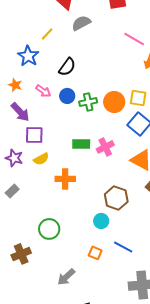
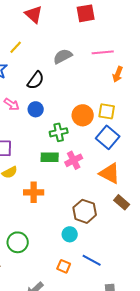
gray semicircle: (81, 23) -> (63, 56), moved
pink line: (134, 39) -> (103, 52), turned -35
green cross: (88, 102) -> (59, 132), moved

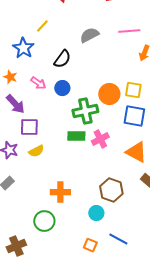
green cross: (59, 132) -> (85, 111), size x1.4
blue square: (108, 137) -> (134, 116), turned -30
orange cross: (34, 192) -> (60, 192), moved

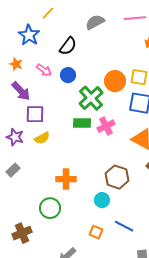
green cross: (85, 111) -> (91, 98), turned -30

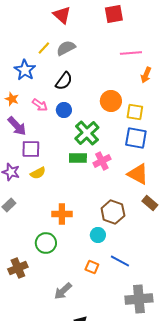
gray semicircle: (95, 22) -> (66, 48), moved
orange circle: (115, 81) -> (111, 101), moved

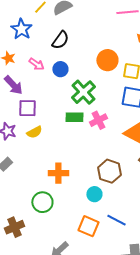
orange square: (92, 267) -> (88, 226), size x1.5

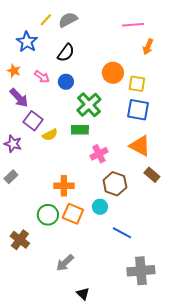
purple square: (27, 108) -> (33, 121), turned 36
pink cross: (98, 120) -> (99, 154), moved
yellow semicircle: (34, 132) -> (50, 135), moved
orange square: (88, 226) -> (73, 214), moved
brown cross: (14, 227) -> (20, 240), turned -30

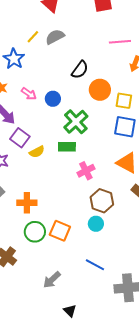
black semicircle: (66, 53) -> (80, 70), moved
orange cross: (64, 186) -> (27, 203), moved
cyan circle: (100, 207) -> (96, 224), moved
blue line: (122, 233) -> (95, 265), moved

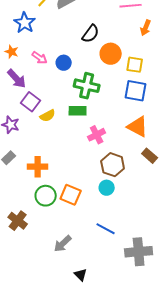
green cross: (76, 122) -> (87, 86), turned -35

